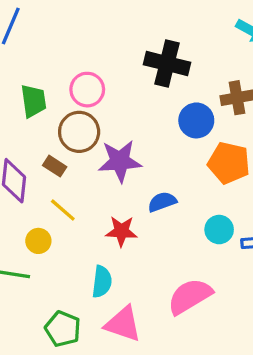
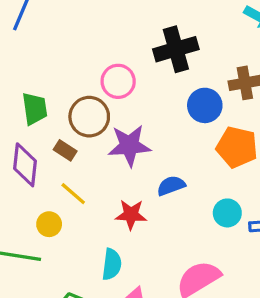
black cross: (167, 63) -> (176, 49), turned -30
pink circle: (87, 90) -> (118, 81), moved
green trapezoid: (34, 101) -> (35, 109), moved

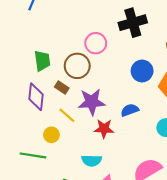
blue circle: (205, 105) -> (142, 71), moved
purple star: (129, 146) -> (92, 102), moved
cyan semicircle: (112, 264) -> (92, 161), turned 84

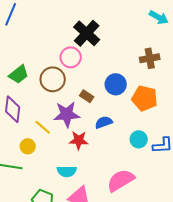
black cross: (133, 23) -> (87, 33), moved, turned -32
green trapezoid: (42, 61) -> (19, 74), turned 60
brown rectangle: (62, 87) -> (87, 96), moved

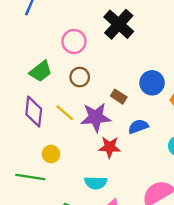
pink circle: (71, 57) -> (74, 41), moved
brown circle: (53, 79) -> (80, 77), size x0.7
yellow line: (43, 127) -> (65, 113), moved

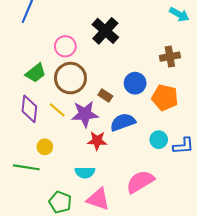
brown circle: (80, 77) -> (70, 78), size x1.8
blue semicircle: (138, 126) -> (123, 122), size x1.4

